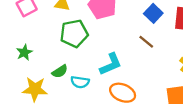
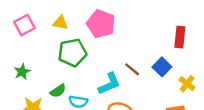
blue square: (153, 13) -> (162, 67), moved
brown line: (146, 42) -> (132, 69), moved

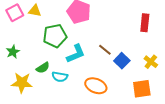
yellow triangle: (60, 23) -> (35, 11), moved
blue square: (162, 67) -> (122, 61), moved
cyan L-shape: (109, 84) -> (76, 54), moved

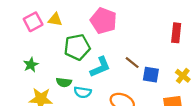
blue square: (122, 61) -> (151, 75), turned -35
green semicircle: (43, 68) -> (64, 82), turned 40

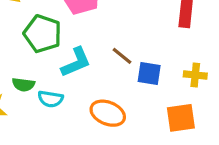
green pentagon: (77, 47) -> (43, 34), turned 30
yellow cross: (183, 76) -> (195, 75), turned -32

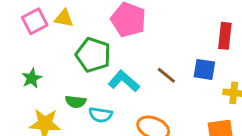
cyan L-shape: (76, 62) -> (124, 81), turned -116
blue square: (149, 73) -> (204, 69), moved

